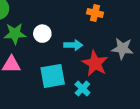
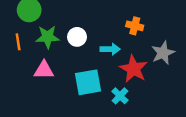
orange cross: (95, 13) -> (135, 26), moved
gray star: (122, 48) -> (163, 53), turned -30

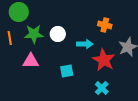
cyan square: (88, 82) -> (67, 71), size x0.6
cyan cross: (120, 96) -> (102, 88), moved

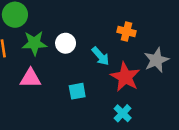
cyan arrow: (85, 44) -> (101, 56), turned 49

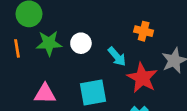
pink triangle: (31, 78) -> (45, 94), moved
cyan square: (77, 91) -> (93, 92), size x1.5

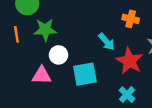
white circle: (81, 43) -> (59, 55), moved

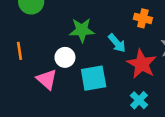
green star: (45, 30) -> (82, 30), moved
orange line: (16, 34) -> (19, 51), moved
pink triangle: (42, 75) -> (47, 79), turned 40

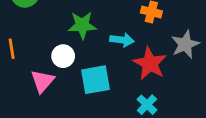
cyan arrow: (117, 43) -> (122, 40), turned -42
pink triangle: (47, 79) -> (43, 81), turned 30

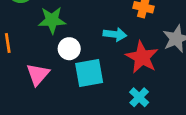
green star: (82, 25) -> (52, 20), moved
white circle: (63, 56) -> (69, 49), moved

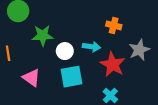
white circle: (69, 49) -> (65, 51), moved
pink triangle: (38, 74) -> (31, 78), turned -36

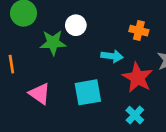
white circle: (65, 51) -> (76, 25), moved

